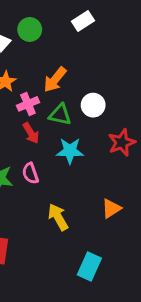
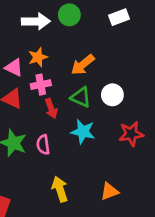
pink cross: (28, 104) -> (41, 85), moved

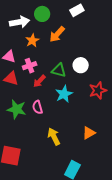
orange star: (38, 57) -> (32, 40), moved
orange arrow: (83, 65) -> (57, 34), moved
red arrow: (51, 108) -> (39, 81), turned 72
cyan star: (83, 132) -> (64, 94), turned -30

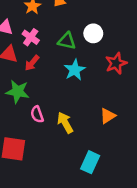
pink cross: (30, 66) -> (31, 37), turned -32
red arrow: (39, 81) -> (32, 63), moved
pink semicircle: (38, 107) -> (37, 114), moved

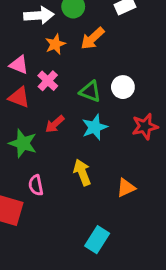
red arrow: (32, 63) -> (55, 124), moved
pink semicircle: (37, 114) -> (36, 185), moved
yellow arrow: (65, 123) -> (82, 172), moved

